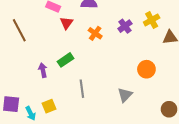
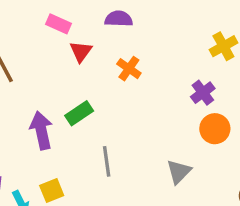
purple cross: (125, 26) -> (203, 93), moved
purple arrow: (43, 70) -> (41, 130), size x1.5

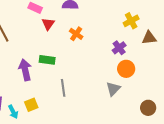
green rectangle: (79, 113) -> (47, 60), turned 42
gray triangle: (179, 172) -> (113, 89), moved

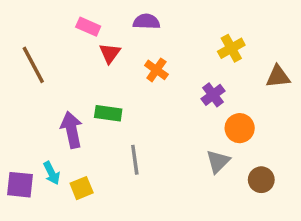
yellow cross: (131, 21) -> (231, 48), moved
purple cross: (119, 48) -> (213, 95), moved
brown circle: (148, 108) -> (261, 180), moved
cyan arrow: (13, 112) -> (52, 173), moved

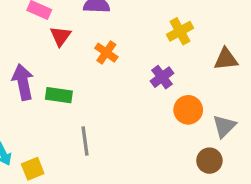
purple arrow: (72, 130) -> (23, 82), moved
gray triangle: (218, 161) -> (224, 126), moved

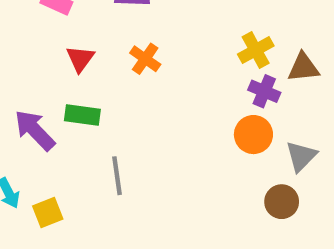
yellow cross: (180, 31) -> (256, 50), moved
red triangle: (61, 36) -> (80, 59), moved
purple cross: (162, 77) -> (264, 91), moved, turned -30
purple arrow: (23, 82) -> (35, 130), moved, turned -32

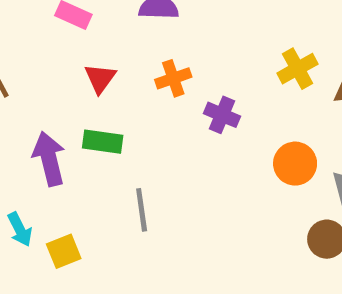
orange cross: (145, 59) -> (173, 78), turned 36
purple cross: (264, 91) -> (222, 115), moved
purple arrow: (35, 130) -> (49, 159), turned 30

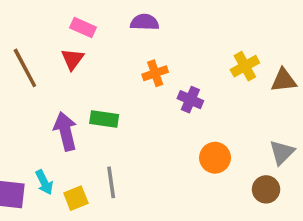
red triangle: (100, 78) -> (72, 59), moved
orange circle: (295, 164) -> (215, 158), moved
gray line: (142, 210) -> (111, 182), moved

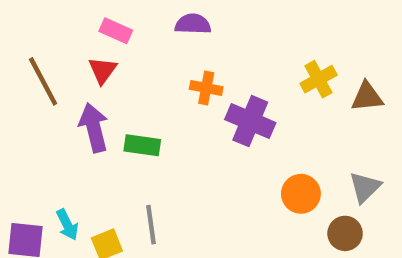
orange cross: (155, 73) -> (206, 88), turned 30
purple cross: (190, 100) -> (250, 121), size x1.5
purple arrow: (65, 131) -> (94, 128), moved
orange circle: (215, 158) -> (301, 194), moved

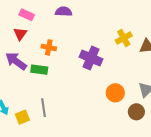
orange cross: (206, 88) -> (49, 47), moved
purple arrow: (94, 128) -> (16, 61), turned -40

